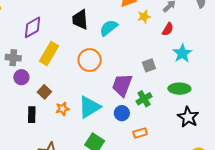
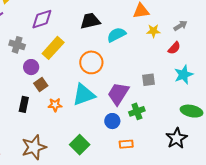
black trapezoid: (80, 20) -> (90, 21), turned 70
purple circle: (21, 77) -> (31, 67), moved
green ellipse: (179, 89) -> (192, 111), moved
cyan triangle: (89, 107) -> (84, 95), moved

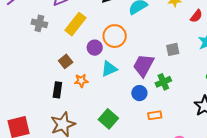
purple circle: (31, 67) -> (95, 48), moved
cyan triangle: (84, 95) -> (109, 69), size x0.7
black rectangle: (24, 104) -> (57, 90), moved

